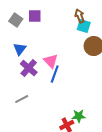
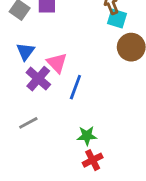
pink triangle: (51, 61) -> (57, 63), moved
green star: (79, 116) -> (87, 136), moved

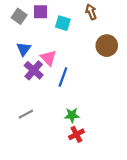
cyan square: (117, 19) -> (63, 23), moved
gray line: (28, 123) -> (26, 114), moved

